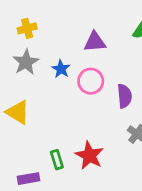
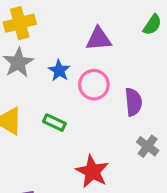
yellow cross: (27, 28) -> (20, 23), size x1.4
green rectangle: (57, 160) -> (54, 123), moved, turned -48

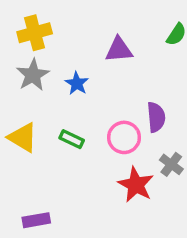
pink circle: (94, 85) -> (124, 137), moved
red star: (92, 172) -> (136, 185), moved

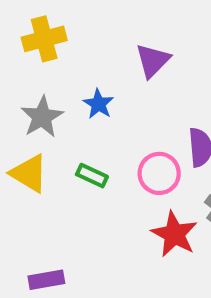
purple triangle: (119, 50) -> (153, 61), turned -40
gray star: (33, 75) -> (42, 117), moved

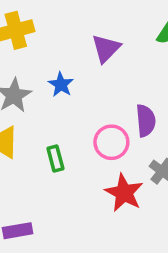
green rectangle: (92, 176) -> (55, 159), moved, turned 50

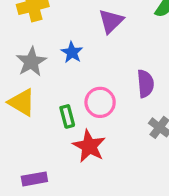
pink circle: (111, 142) -> (100, 102), moved
red star: (124, 193) -> (89, 146), moved

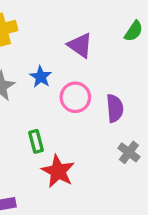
purple triangle: (111, 21) -> (80, 45), turned -40
pink circle: (100, 102) -> (75, 97), moved

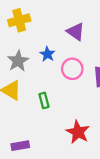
red star: (58, 171) -> (78, 132), moved

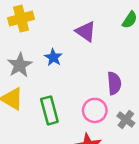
pink circle: (72, 69) -> (95, 110), moved
green rectangle: (44, 100) -> (49, 110), size x1.5

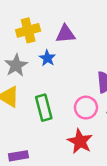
yellow cross: (21, 19) -> (28, 30), moved
purple triangle: (86, 31) -> (65, 34), moved, turned -40

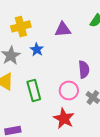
purple triangle: (65, 34) -> (63, 29), moved

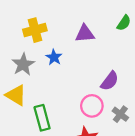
purple semicircle: (84, 69) -> (110, 81), turned 42
green rectangle: (34, 90) -> (42, 118), moved

